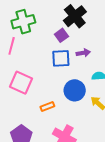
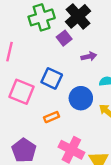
green cross: (23, 22) -> (42, 17), moved
blue square: (61, 58) -> (52, 78), moved, turned 30

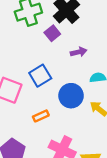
blue square: (52, 78) -> (40, 76), turned 35

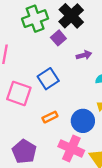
blue circle: (71, 96) -> (83, 121), moved

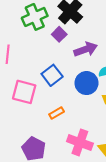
purple arrow: (84, 55) -> (86, 49), size x1.5
blue circle: (83, 121) -> (86, 83), moved

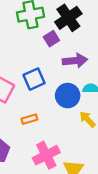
pink cross: (80, 142) -> (46, 155), turned 30

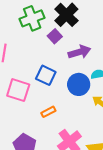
blue square: (34, 79) -> (46, 75), turned -30

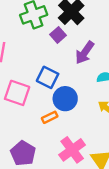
purple arrow: (79, 52) -> (85, 53), turned 140
blue circle: (79, 84) -> (65, 99), moved

